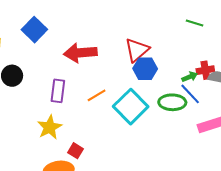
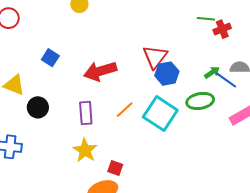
blue square: (34, 30) -> (50, 58), size x0.7
red cross: (205, 70) -> (222, 29), moved
blue line: (190, 94) -> (226, 80), moved

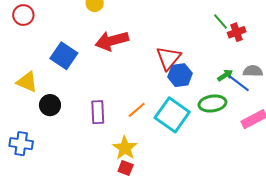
green line: (206, 19) -> (221, 22), turned 42
blue square: (50, 58) -> (64, 56), size x1.5
red arrow: (100, 71) -> (112, 41), moved
yellow star: (85, 150) -> (125, 148), moved

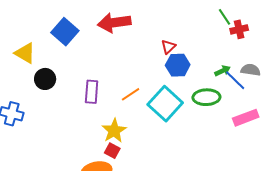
red triangle: (168, 58) -> (168, 47), size x0.6

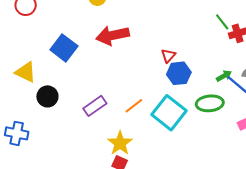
purple rectangle: (92, 92) -> (95, 106), turned 55

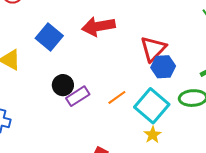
red triangle: (168, 56) -> (153, 49), size x1.8
black circle: (47, 96) -> (63, 85), moved
yellow star: (120, 143) -> (153, 135), moved, size x0.7

